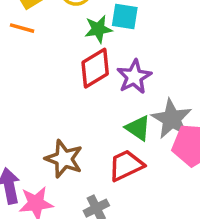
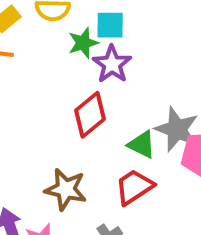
red diamond: (95, 68) -> (90, 115), moved
purple star: (134, 77) -> (112, 64), moved

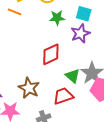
cyan square: (110, 25) -> (84, 14), moved
purple star: (112, 64) -> (80, 33), moved

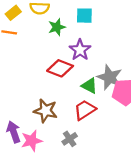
purple star: (80, 33) -> (80, 50), moved
red diamond: (51, 54) -> (60, 68), turned 60

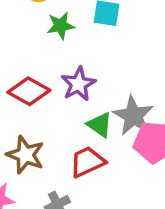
purple star: (80, 50) -> (78, 84), moved
red diamond: (60, 68) -> (29, 91), moved

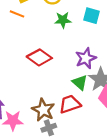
purple star: (78, 84) -> (86, 58), moved
brown star: (25, 155) -> (43, 110), moved

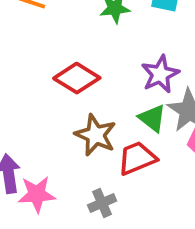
brown star: (43, 110) -> (96, 135), moved

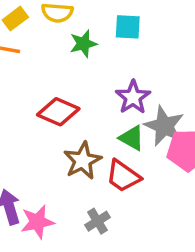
brown star: (96, 135) -> (83, 161), turned 30
red trapezoid: (137, 158) -> (123, 176), turned -114

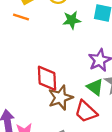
red diamond: (58, 112) -> (47, 78), moved, turned 56

